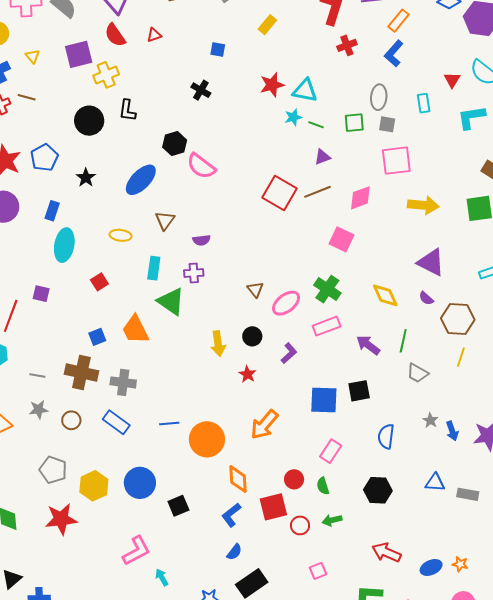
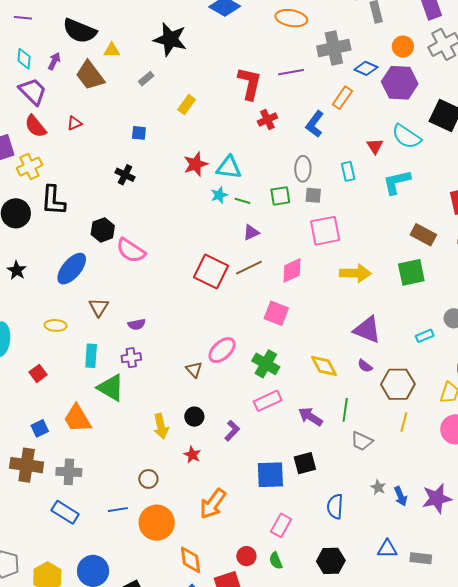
orange rectangle: (398, 21) -> (342, 98), moved
black L-shape: (127, 110) -> (53, 200), size x1.4
pink ellipse: (286, 303) -> (222, 350), moved
brown circle: (71, 420) -> (148, 479), moved

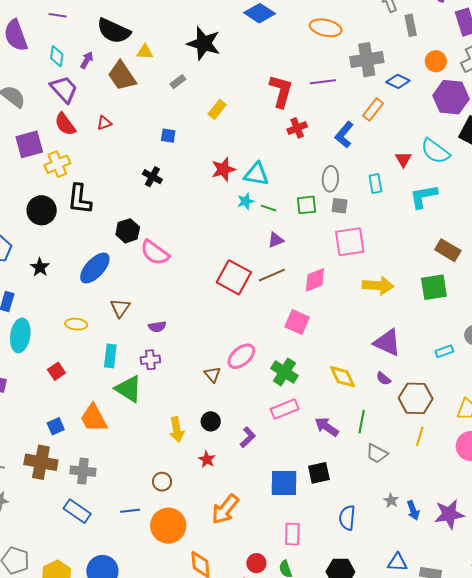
purple hexagon: (400, 83) -> (451, 97), moved
pink rectangle: (281, 525) -> (292, 534), turned -30

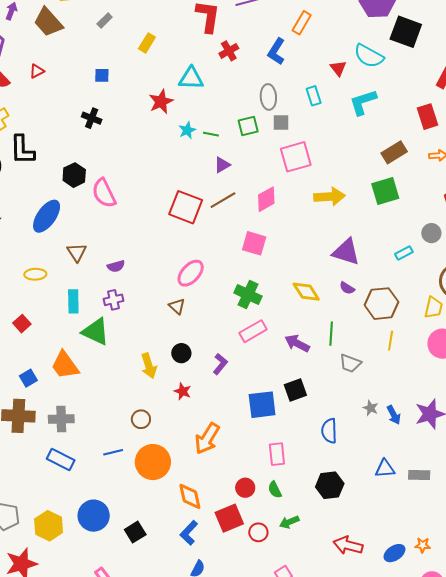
cyan triangle: (256, 174) -> (191, 78), moved
brown rectangle: (448, 250) -> (394, 152), turned -55
pink semicircle: (155, 253) -> (104, 193), turned 36
pink ellipse: (241, 356) -> (191, 273), moved

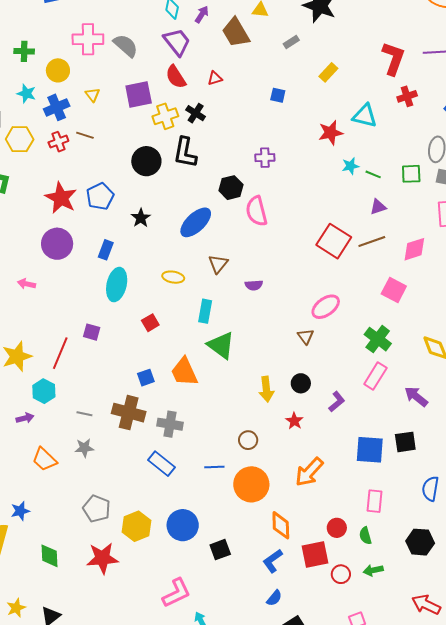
black cross: (92, 118) -> (196, 113), moved
purple cross: (114, 300) -> (265, 158), moved
pink rectangle: (253, 331) -> (375, 376), turned -40

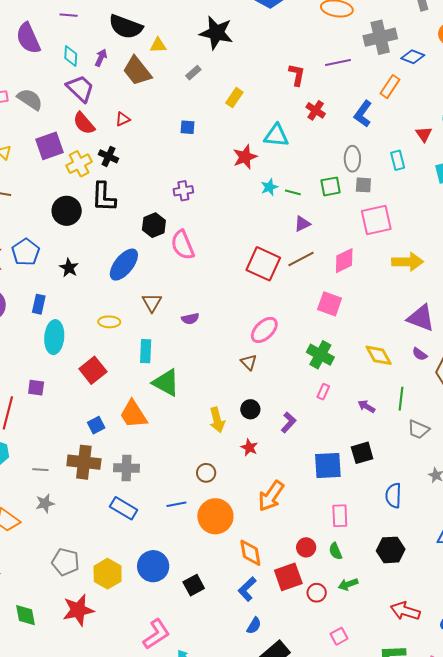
red L-shape: (393, 58) -> (297, 75), size x0.7
red cross: (407, 96) -> (316, 110), turned -30
red square: (150, 323) -> (93, 370), size x1.5
pink rectangle: (375, 376) -> (323, 392), size x0.6
purple arrow: (416, 397) -> (366, 406), size x0.7

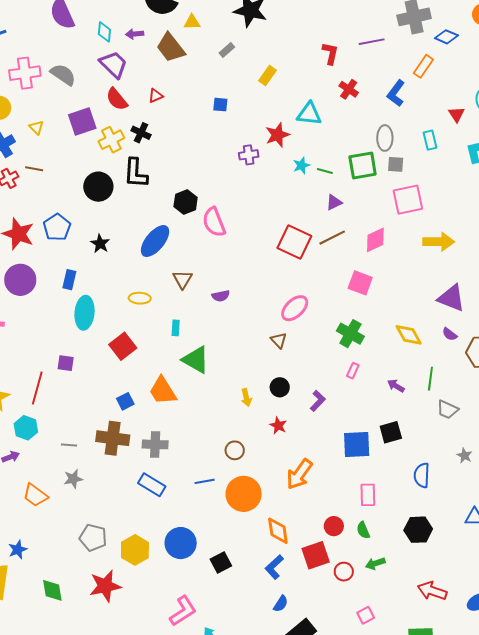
purple arrow: (101, 58) -> (135, 34), turned -120
green square: (331, 186) -> (363, 165), size x1.4
purple cross: (183, 191) -> (249, 155), moved
cyan rectangle: (146, 351) -> (176, 328), size x0.7
yellow arrow: (217, 420) -> (246, 397), size x0.7

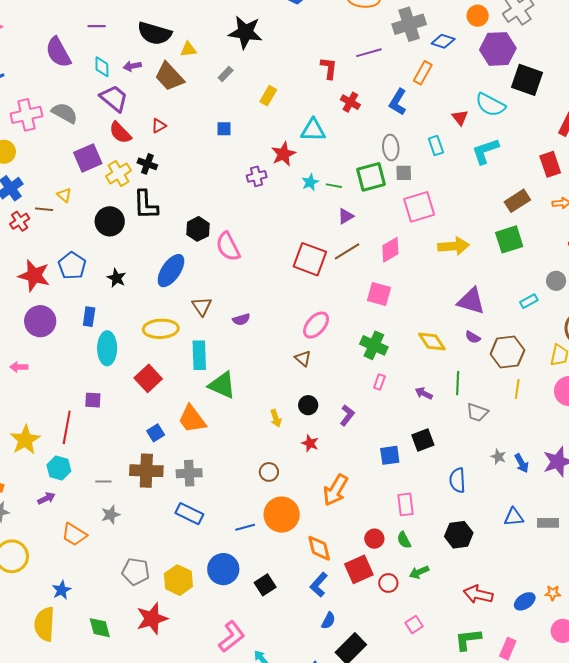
yellow triangle: (36, 127) -> (64, 195), moved
yellow ellipse: (140, 298) -> (161, 329), size x1.6
cyan rectangle: (176, 328) -> (199, 355), size x1.8
blue square: (357, 444) -> (390, 455), size x0.7
blue line: (205, 481) -> (245, 527), moved

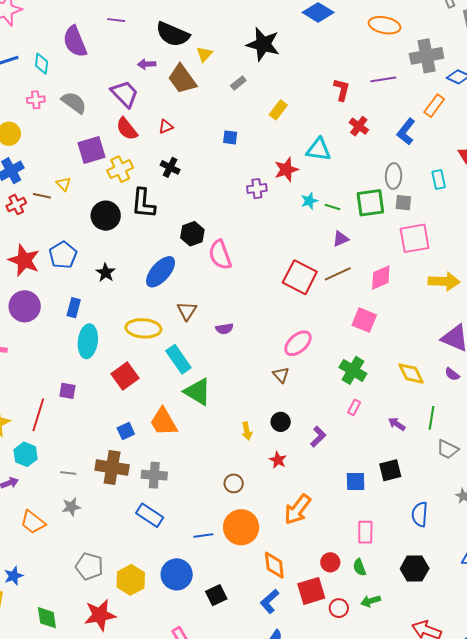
yellow triangle: (188, 49) -> (204, 54), turned -48
cyan diamond: (102, 67) -> (42, 64), moved
pink cross: (26, 115) -> (36, 100), size x0.6
black cross: (147, 164) -> (170, 167), moved
cyan rectangle: (199, 355) -> (178, 359), turned -40

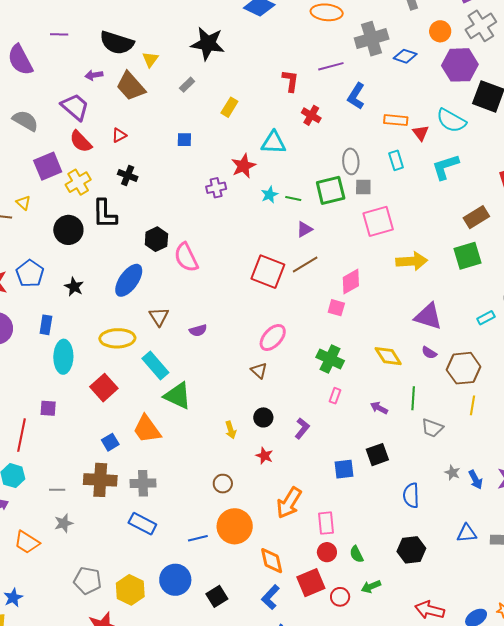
orange rectangle: (434, 106) -> (396, 120), moved, turned 65
blue L-shape: (406, 132) -> (356, 96), moved
pink diamond: (381, 277) -> (351, 282), moved
pink square: (364, 320) -> (336, 308), size x0.7
pink rectangle: (365, 532) -> (326, 523), moved

